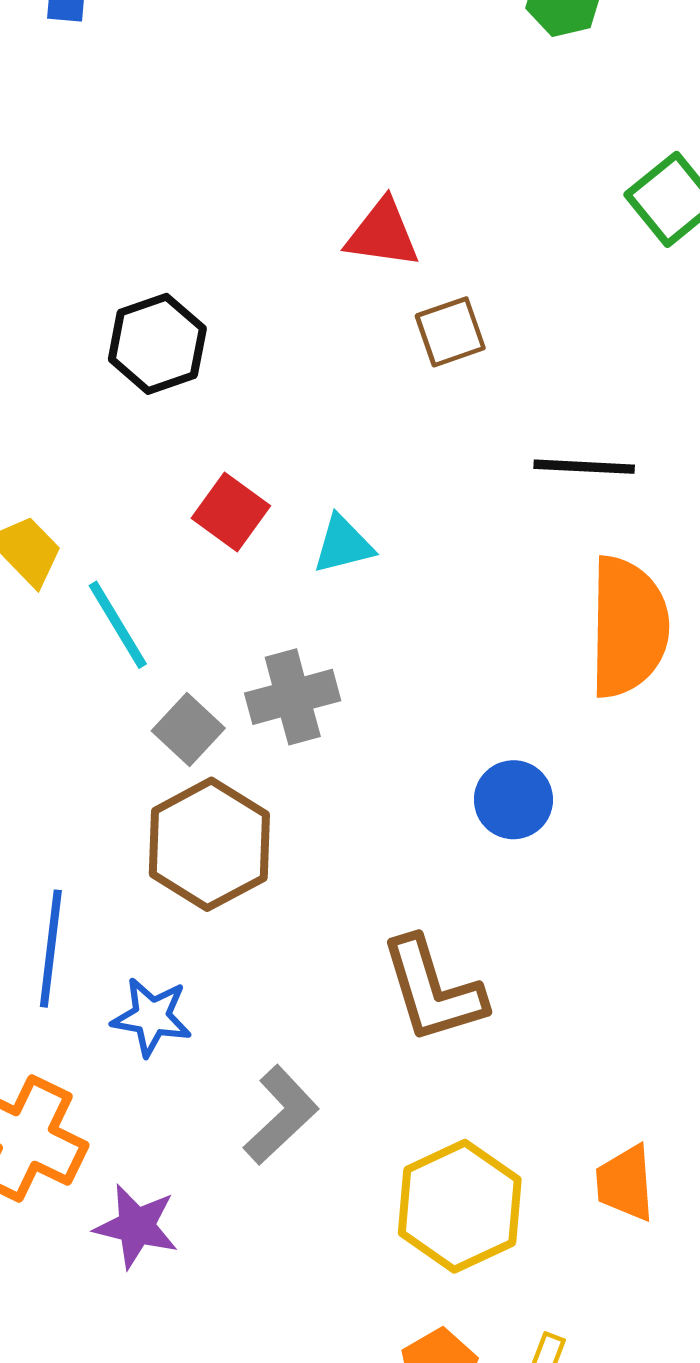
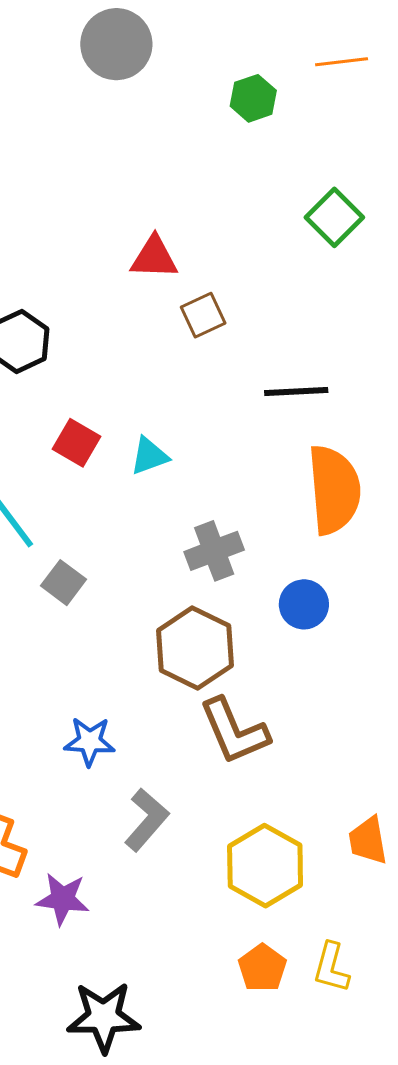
gray cross: (293, 697) -> (214, 551), moved
blue circle: (513, 800) -> (304, 604), moved
brown hexagon: (209, 844) -> (195, 648), moved
blue star: (152, 1017) -> (90, 741), moved

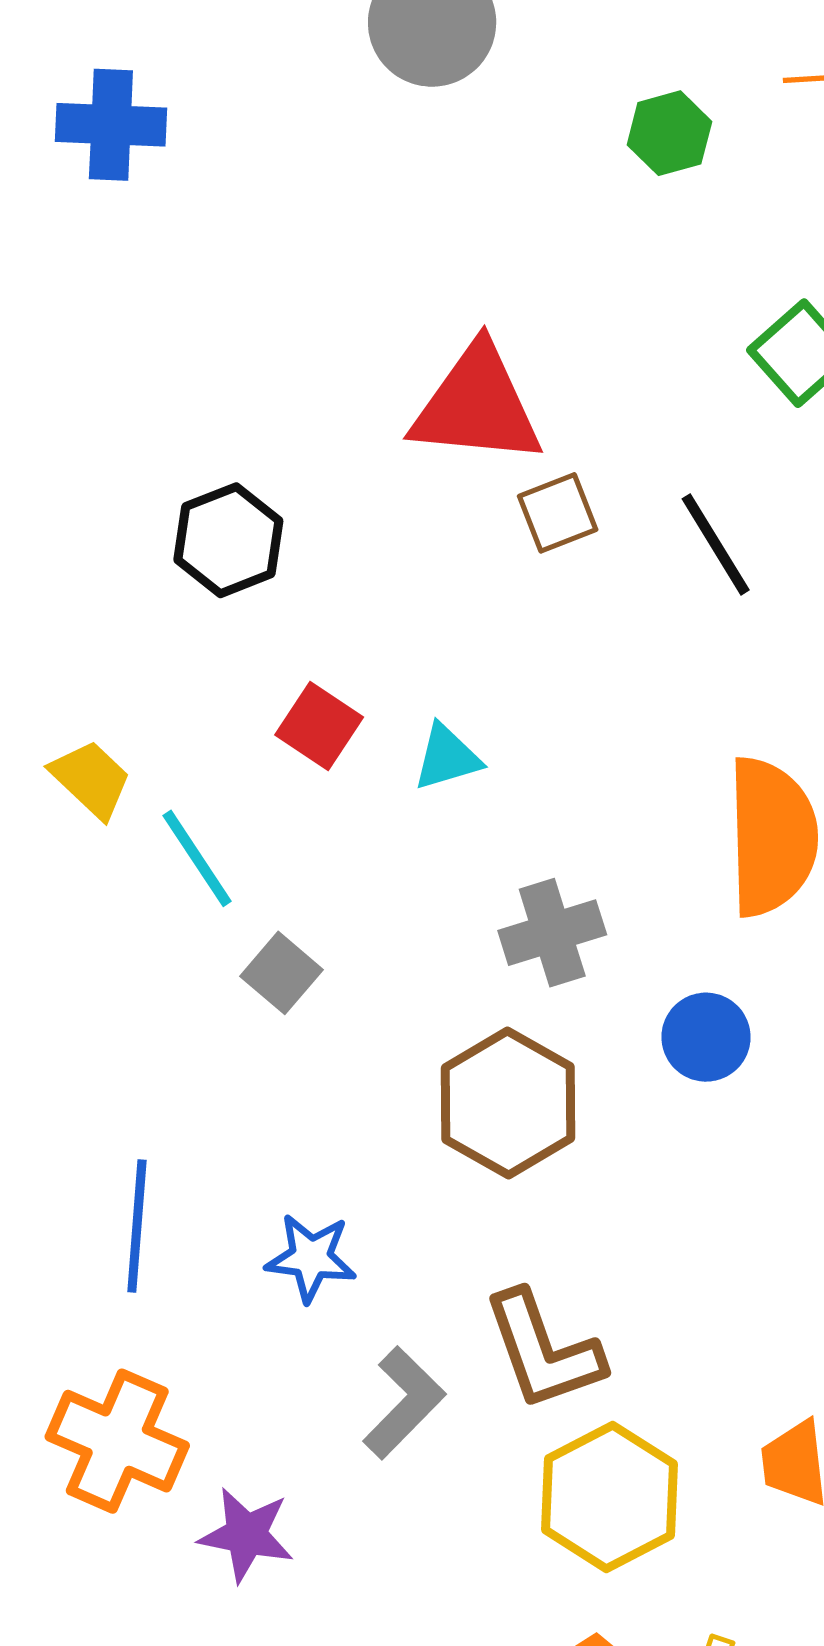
red triangle: (154, 258) -> (477, 405), size x1.6
black line: (296, 392) -> (716, 544), moved, turned 58
brown L-shape: (234, 731) -> (543, 1351), moved

